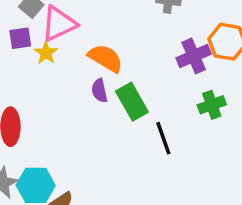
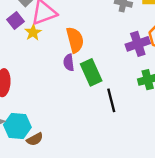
purple square: (20, 38) -> (16, 20), turned -35
orange semicircle: (105, 58) -> (75, 40), turned 40

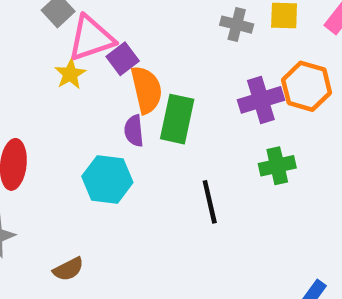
purple square: (16, 20) -> (123, 59), moved
green rectangle: (91, 72) -> (177, 119), moved, turned 35
cyan hexagon: (17, 126) -> (107, 179), moved

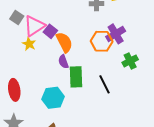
orange hexagon: (307, 86) -> (102, 41), moved
green rectangle: (177, 119) -> (76, 77), moved
cyan hexagon: (107, 179) -> (53, 98), moved

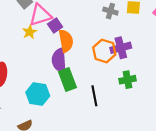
purple semicircle: (63, 62) -> (59, 60), size x1.6
green rectangle: (76, 77) -> (67, 80), turned -35

